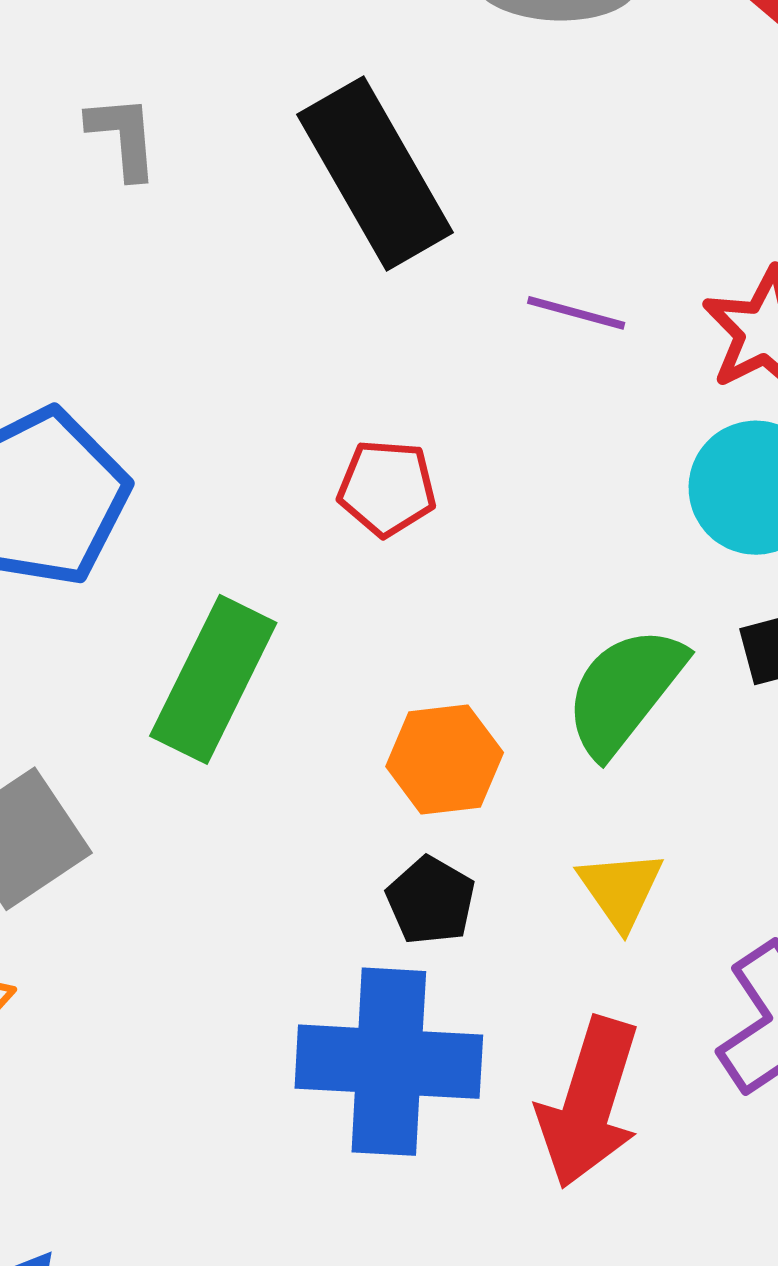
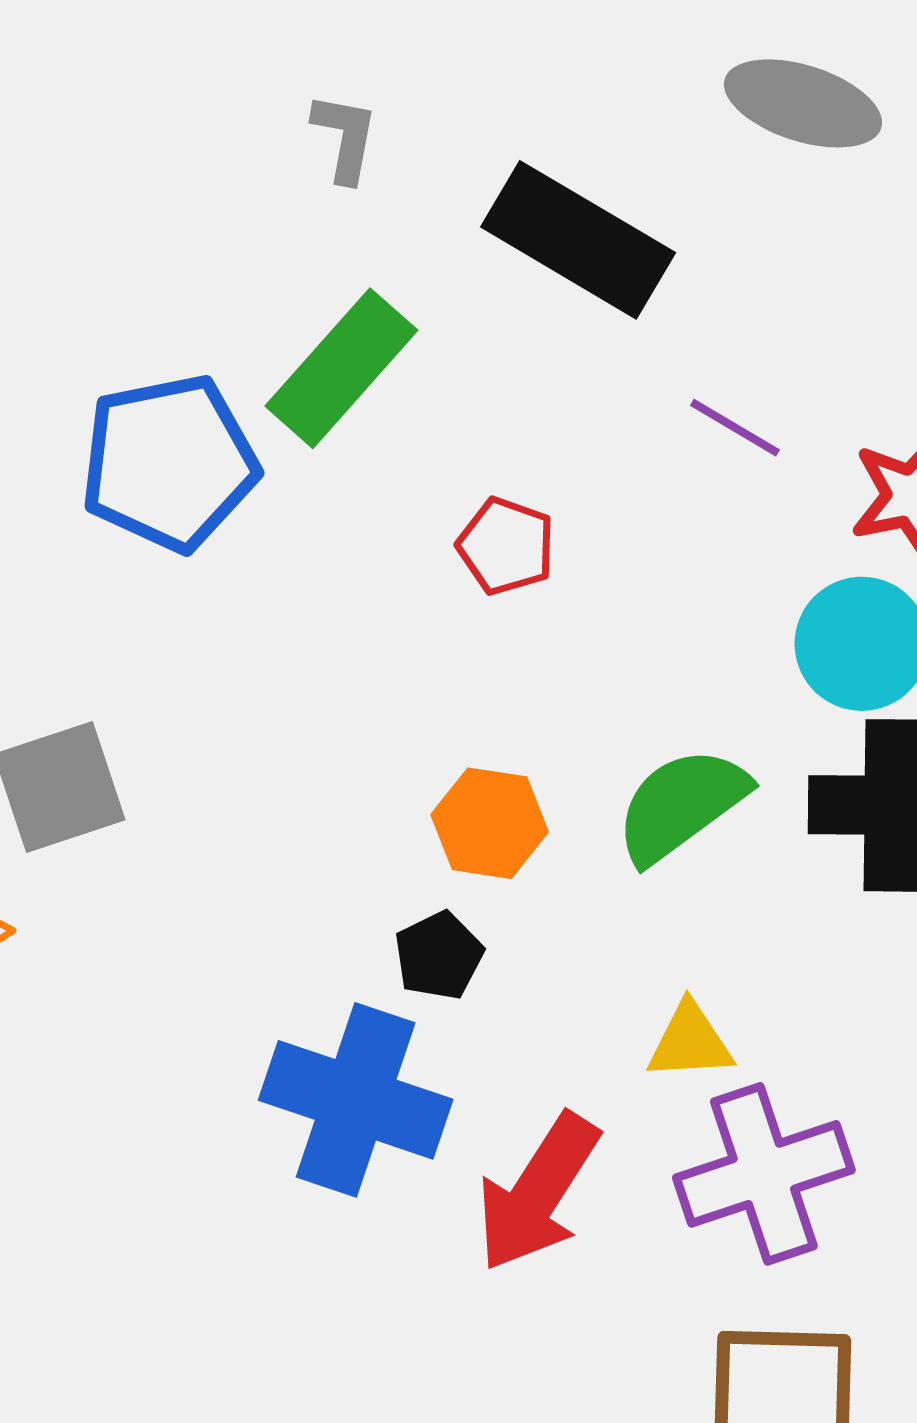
black rectangle: (375, 174) -> (578, 240), turned -45
green rectangle: (213, 679) -> (341, 368), moved
yellow triangle: (621, 889) -> (690, 1042), moved, turned 46

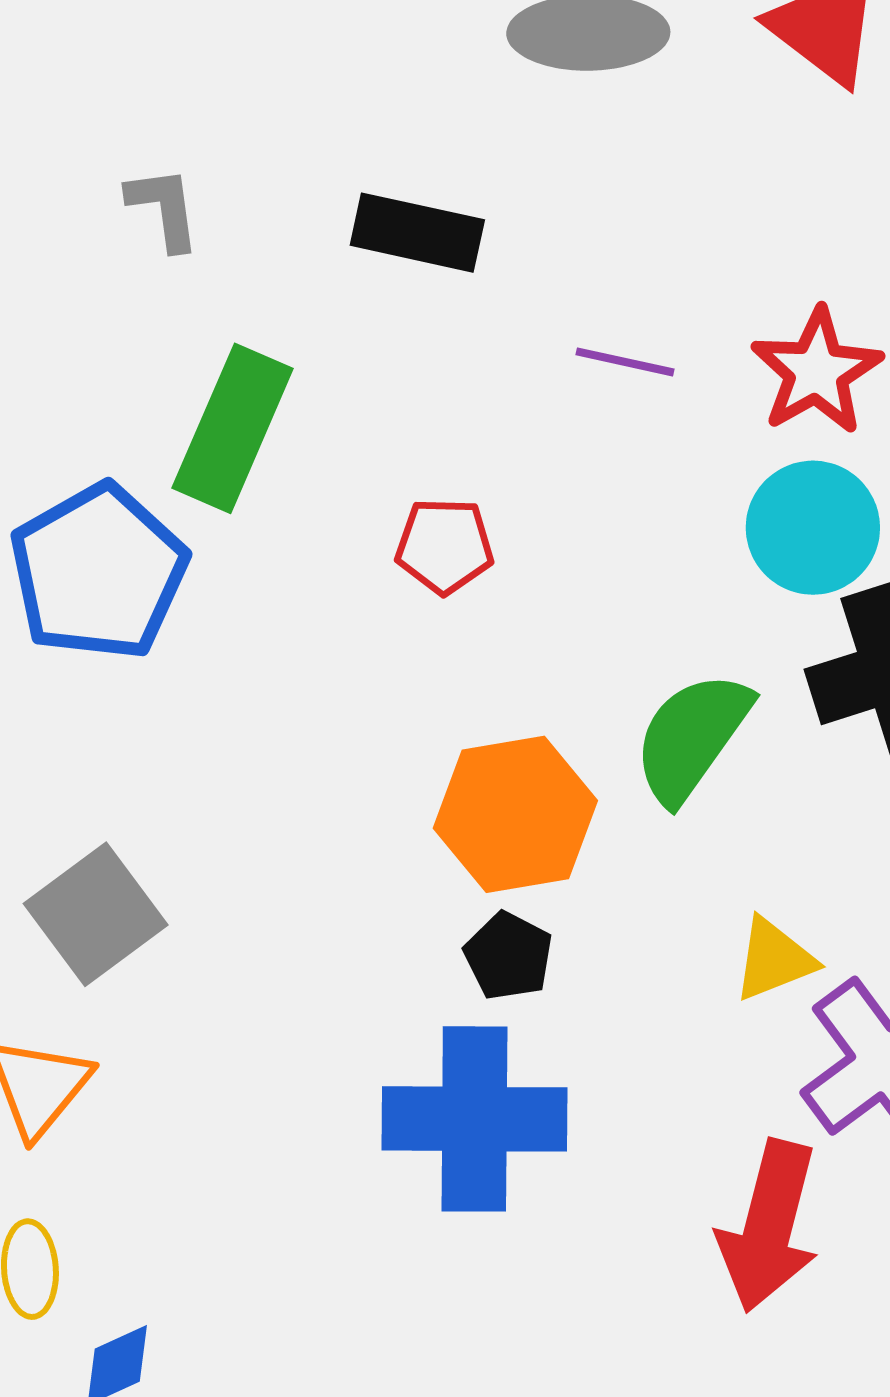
black rectangle: (578, 240) -> (417, 233), size x0.7
orange hexagon: (490, 823) -> (515, 814), size x1.4
red arrow: (538, 1192) -> (769, 1226), moved

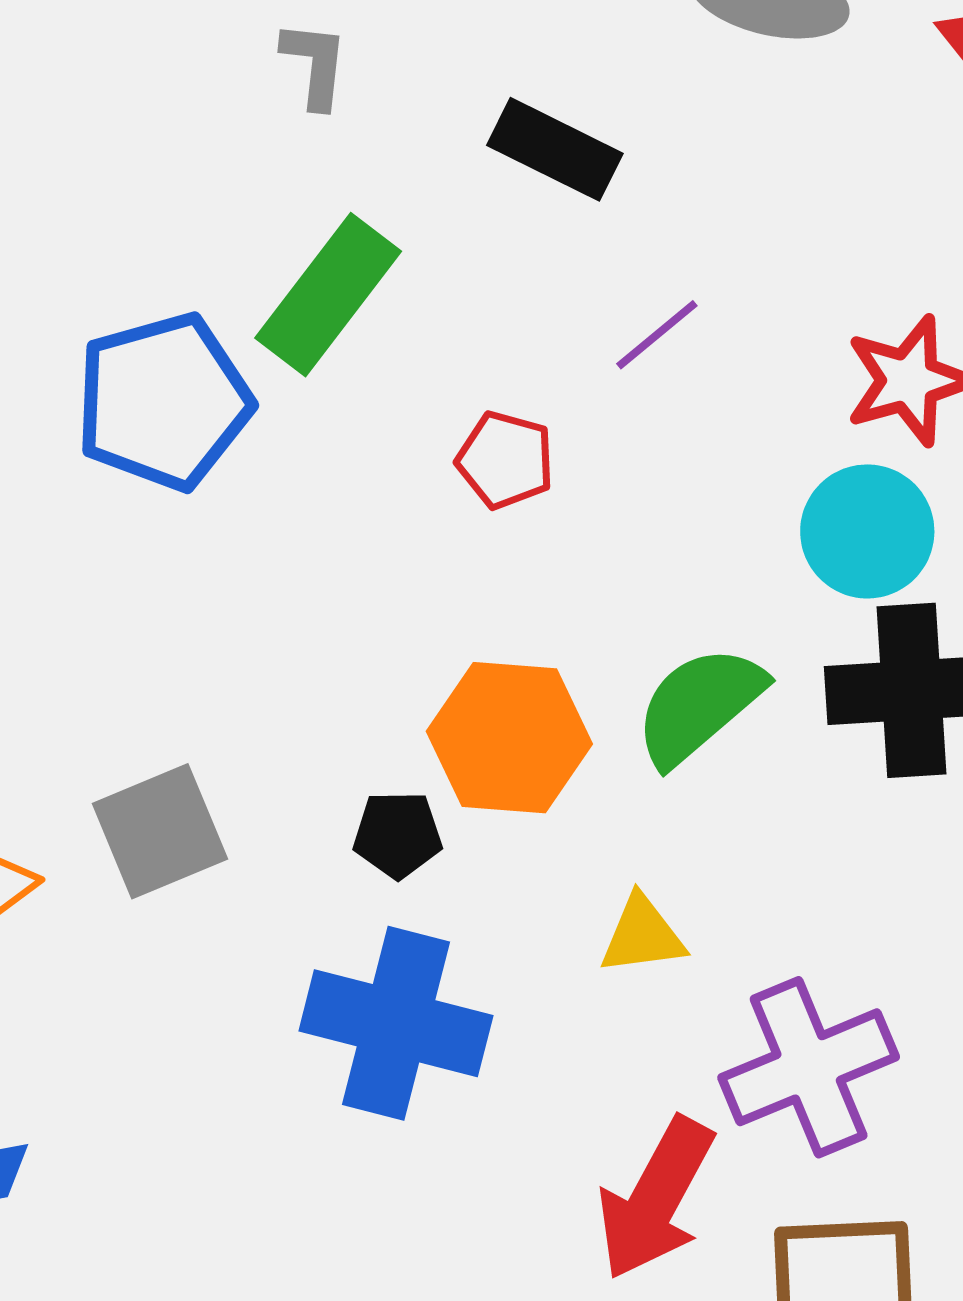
purple line: (625, 362) -> (657, 335), moved, turned -66
gray square: (96, 914) -> (160, 831), moved
black pentagon: (509, 956) -> (398, 835), moved, turned 30
yellow triangle: (774, 959) -> (642, 935), moved

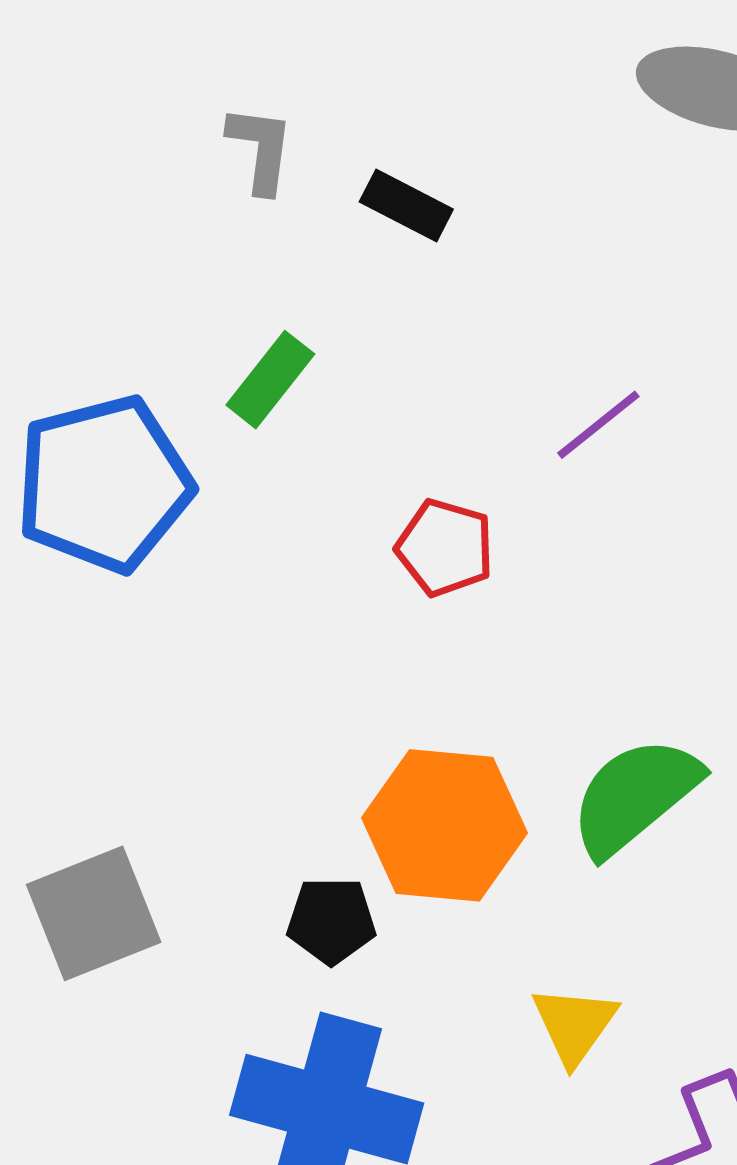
black rectangle: (555, 149) -> (406, 205), moved, size x0.7
green rectangle: (328, 295) -> (270, 380), size x0.6
yellow triangle: (642, 935) -> (574, 1025), turned -48

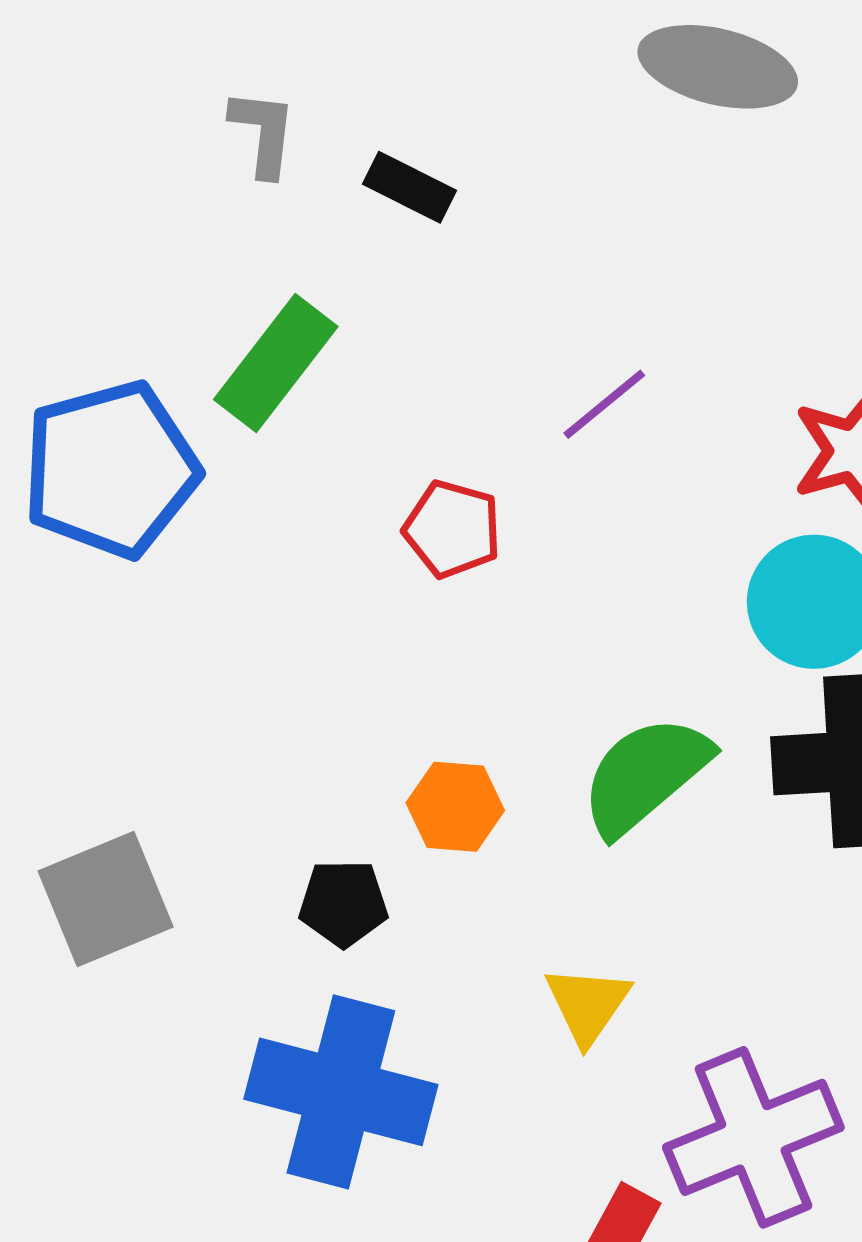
green rectangle: (270, 380) -> (276, 363), size x1.4
orange hexagon: (444, 825) -> (455, 807), size x0.6

